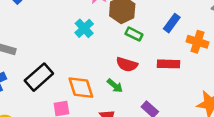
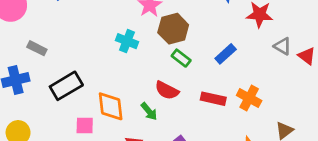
cyan cross: (84, 28) -> (127, 41), turned -36
orange cross: (197, 42) -> (249, 98), moved

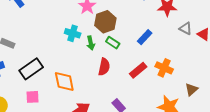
red semicircle: (167, 90) -> (104, 67), turned -102
red rectangle: (213, 99) -> (138, 70), turned -48
green arrow: (149, 111) -> (91, 43), moved, turned 32
pink square: (85, 126) -> (33, 97), moved

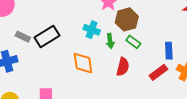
blue rectangle: (145, 37) -> (169, 51), moved, turned -49
black rectangle: (31, 69) -> (47, 36), moved
orange diamond: (64, 81) -> (83, 63), moved

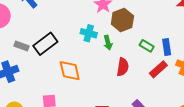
green rectangle: (133, 42) -> (147, 46), moved
orange diamond: (83, 63) -> (70, 71), moved

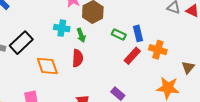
red semicircle: (123, 67) -> (78, 58), moved

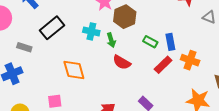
black rectangle: (21, 43) -> (52, 28), moved
red semicircle: (78, 58) -> (122, 62), moved, turned 114

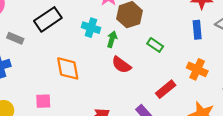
green arrow: (111, 40) -> (112, 39), turned -152
blue rectangle: (170, 42) -> (197, 30), moved
red rectangle: (163, 65) -> (166, 89), moved

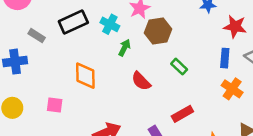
cyan cross: (91, 28) -> (110, 24), moved
green arrow: (112, 39) -> (124, 48), moved
orange cross: (197, 69) -> (232, 89), moved

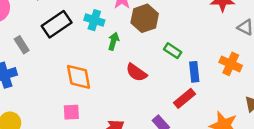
gray rectangle: (37, 36) -> (22, 45), turned 35
blue rectangle: (225, 58) -> (194, 72), moved
pink square: (55, 105) -> (71, 112), moved

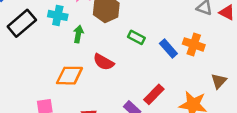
blue rectangle: (194, 72) -> (168, 49), moved, turned -30
orange diamond: (79, 77) -> (69, 76), moved, turned -72
red rectangle: (184, 98) -> (154, 94), moved

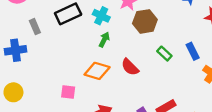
green arrow: (78, 34) -> (104, 40), moved
blue rectangle: (168, 49) -> (193, 51), moved

